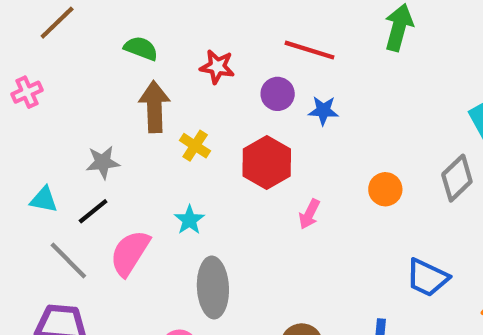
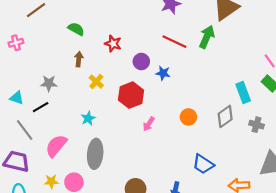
red line: (310, 50) -> (174, 42), moved
brown arrow: (154, 107) -> (79, 59), size x0.6
pink semicircle: (130, 253) -> (56, 146), moved

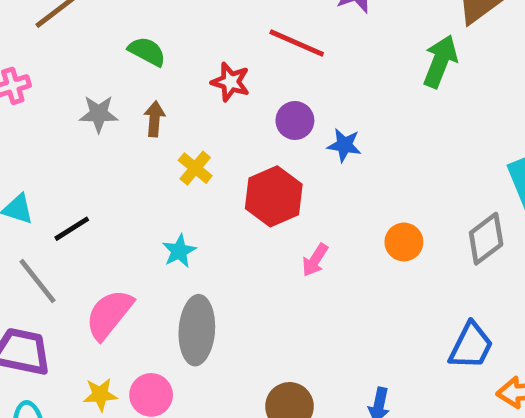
red line: (174, 42) -> (297, 43), moved
gray star: (49, 83) -> (99, 114), moved
blue trapezoid: (203, 164) -> (471, 346), moved, turned -95

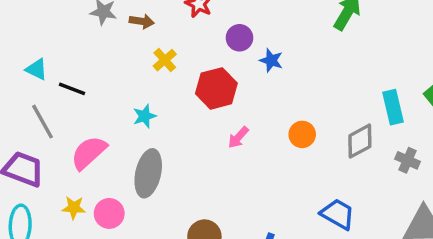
brown arrow: (154, 119) -> (142, 21), turned 85
black line: (72, 229) -> (72, 89), turned 44
blue trapezoid: (471, 346) -> (338, 214), turned -96

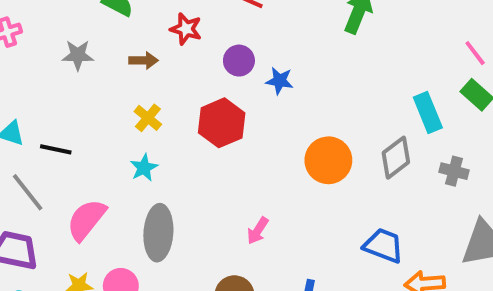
brown arrow: (142, 21) -> (144, 60), moved
yellow cross: (165, 60) -> (148, 118), moved
orange circle: (302, 134) -> (328, 160), size x1.5
pink arrow: (238, 137) -> (258, 231), moved

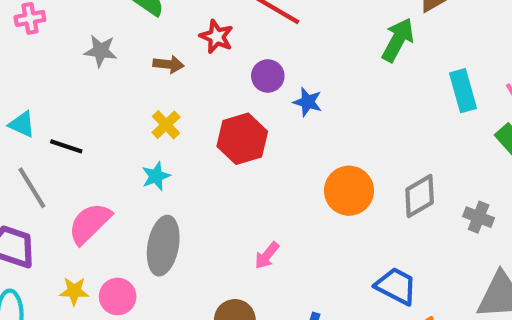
cyan rectangle: (428, 113) -> (463, 91), moved

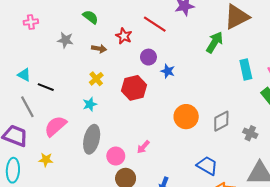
pink circle: (118, 296) -> (116, 156), moved

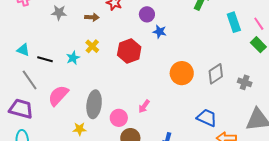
purple circle: (148, 57) -> (147, 14), moved
cyan star: (90, 104) -> (73, 58), moved
yellow star: (46, 160) -> (80, 129), moved

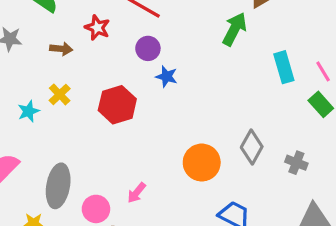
orange circle: (182, 73) -> (202, 163), moved
gray diamond: (216, 74) -> (252, 147), turned -30

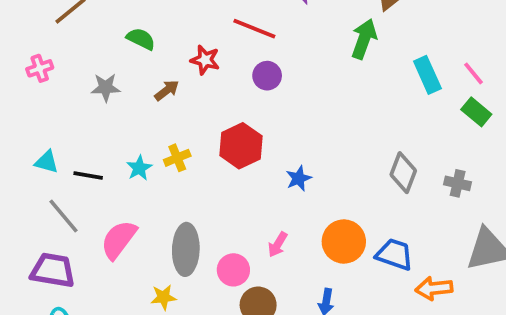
brown arrow: (61, 49) -> (167, 90), turned -35
blue star: (167, 77) -> (299, 178), moved, turned -30
yellow cross: (60, 94) -> (177, 158), moved, turned 30
orange circle: (202, 163) -> (344, 242), moved

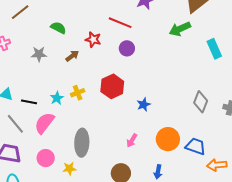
green arrow: (364, 39) -> (180, 29), turned -135
pink semicircle: (119, 240) -> (44, 123), moved
pink circle: (233, 270) -> (46, 158), moved

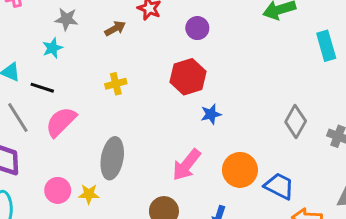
red hexagon: (112, 86) -> (188, 77), moved
cyan star: (57, 98) -> (52, 48), moved
pink arrow: (132, 140) -> (187, 165), size x1.6
pink circle: (46, 158) -> (58, 190), moved

